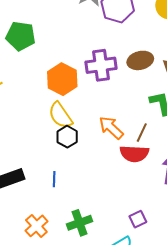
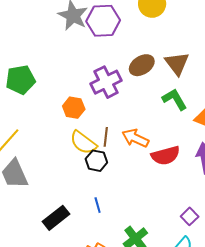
orange hexagon: (62, 79) -> (74, 108), size x0.7
brown line: (142, 133) -> (106, 137), moved

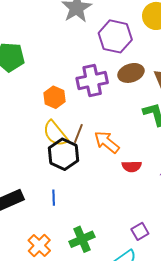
purple hexagon: (103, 21) -> (115, 36), moved
red semicircle: (166, 156) -> (132, 166), size x0.7
black hexagon: (96, 161) -> (63, 154), size x1.4

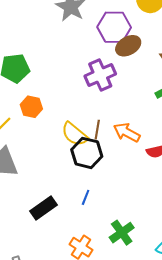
brown ellipse: (131, 73) -> (128, 46), moved
orange hexagon: (55, 97) -> (31, 107), moved
blue line: (54, 198) -> (86, 197), turned 35

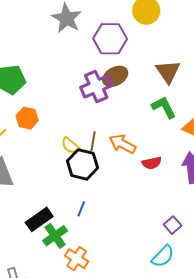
brown ellipse: (128, 46) -> (115, 76), moved
yellow semicircle: (75, 134) -> (70, 146), size x0.7
green cross: (122, 233) -> (55, 236), moved

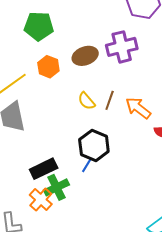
brown ellipse: (115, 76) -> (85, 56), moved
black hexagon: (82, 164) -> (94, 145), moved
orange cross: (77, 259) -> (41, 200), moved

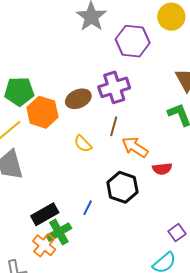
green pentagon: (39, 26) -> (19, 92), moved
orange hexagon: (48, 67) -> (42, 112), size x1.4
brown line: (110, 100) -> (114, 126), moved
black hexagon: (94, 145) -> (122, 187), moved

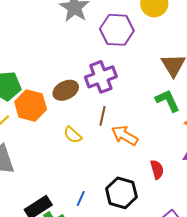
red semicircle: (162, 169) -> (157, 169), moved, turned -96
black hexagon: (122, 187) -> (121, 193), moved

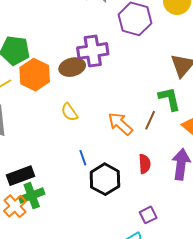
purple cross: (101, 77) -> (93, 51), moved
brown line: (102, 116) -> (150, 120), moved
blue line: (81, 198) -> (83, 158), moved, turned -56

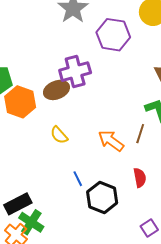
green cross: (32, 196) -> (31, 222), turned -30

